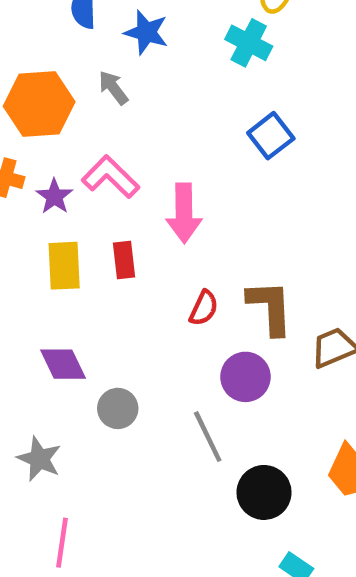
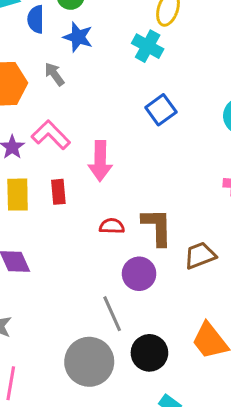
red semicircle: (204, 308) -> (112, 226), turned -115
gray circle: (118, 408) -> (89, 362), moved, size x1.8

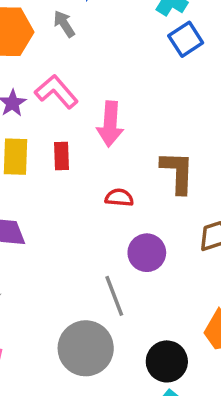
blue square: (161, 110) -> (186, 39), moved
brown L-shape: (157, 227) -> (178, 172), moved
black circle: (149, 353) -> (167, 361), moved

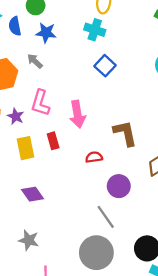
blue square: (186, 39) -> (105, 66), moved
pink L-shape: (56, 92) -> (40, 103), turned -108

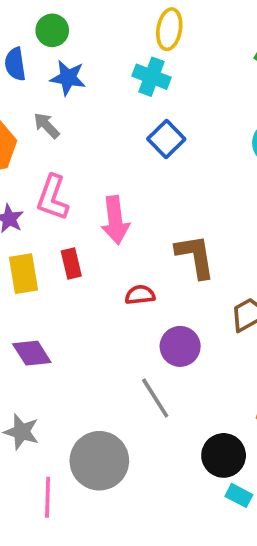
gray circle: (96, 253) -> (99, 461), moved

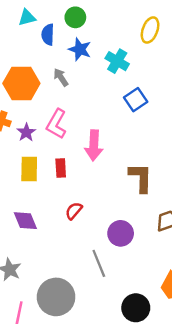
cyan cross: (152, 77) -> (117, 61), moved
red semicircle: (140, 295) -> (74, 211), moved, turned -54

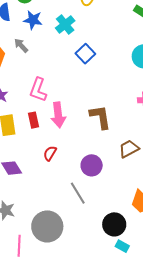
cyan cross: (117, 61) -> (65, 24), turned 30
pink L-shape: (56, 124) -> (38, 90), moved
pink arrow: (94, 145) -> (58, 115), moved

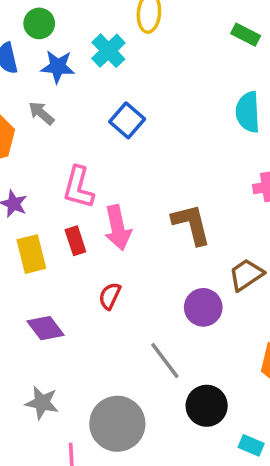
cyan cross: (65, 24) -> (108, 51), moved
blue square: (85, 54) -> (127, 120), moved
purple circle: (92, 165) -> (203, 307), moved
black circle: (114, 224) -> (207, 406), moved

